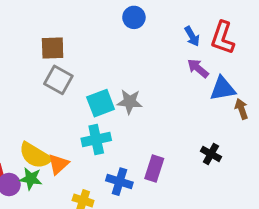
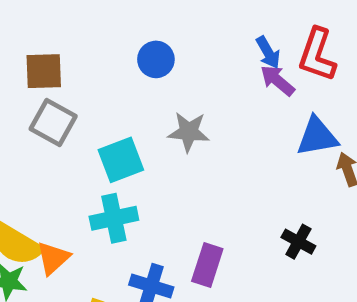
blue circle: (134, 17) -> (156, 59), moved
purple arrow: (198, 68) -> (277, 80), moved
gray star: (130, 102) -> (189, 132), moved

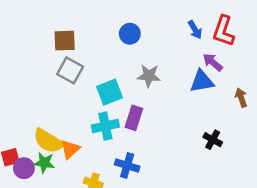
purple arrow: (277, 80) -> (213, 62), moved
blue triangle: (317, 137) -> (202, 81), moved
purple rectangle: (207, 265) -> (134, 118), moved

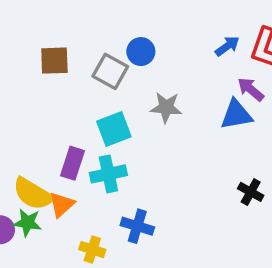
blue arrow: (195, 30) -> (227, 46), turned -96
gray square: (70, 70) -> (110, 71), moved
purple rectangle: (134, 118) -> (72, 163), moved

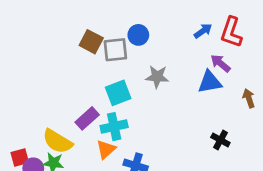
brown square: (54, 61) -> (91, 42), moved, turned 30
gray square: (110, 71) -> (115, 50), turned -35
purple rectangle: (72, 163) -> (87, 118), turned 30
orange triangle: (62, 205) -> (106, 149), moved

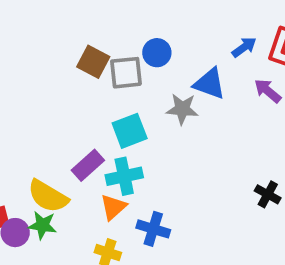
blue triangle: (210, 82) -> (210, 84), moved, turned 30

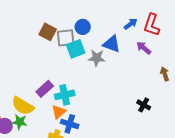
cyan square: (130, 131) -> (76, 49), moved
blue cross: (153, 229) -> (70, 124), moved

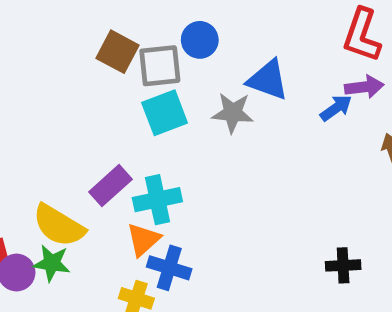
blue arrow: (131, 24) -> (336, 108), moved
purple arrow: (144, 48) -> (364, 87), moved, turned 133
cyan square: (76, 49) -> (165, 113), moved
black cross: (144, 105) -> (343, 265), moved, turned -32

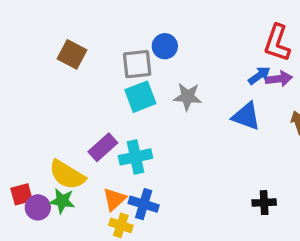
brown square: (118, 52) -> (72, 54), moved
blue triangle: (268, 80) -> (246, 116), moved
blue arrow: (336, 108) -> (259, 76), moved
orange triangle: (143, 240) -> (114, 199), moved

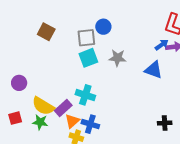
purple rectangle: (103, 147) -> (63, 108), moved
cyan cross: (135, 157) -> (85, 95), turned 30
purple circle: (38, 207) -> (19, 83), moved

